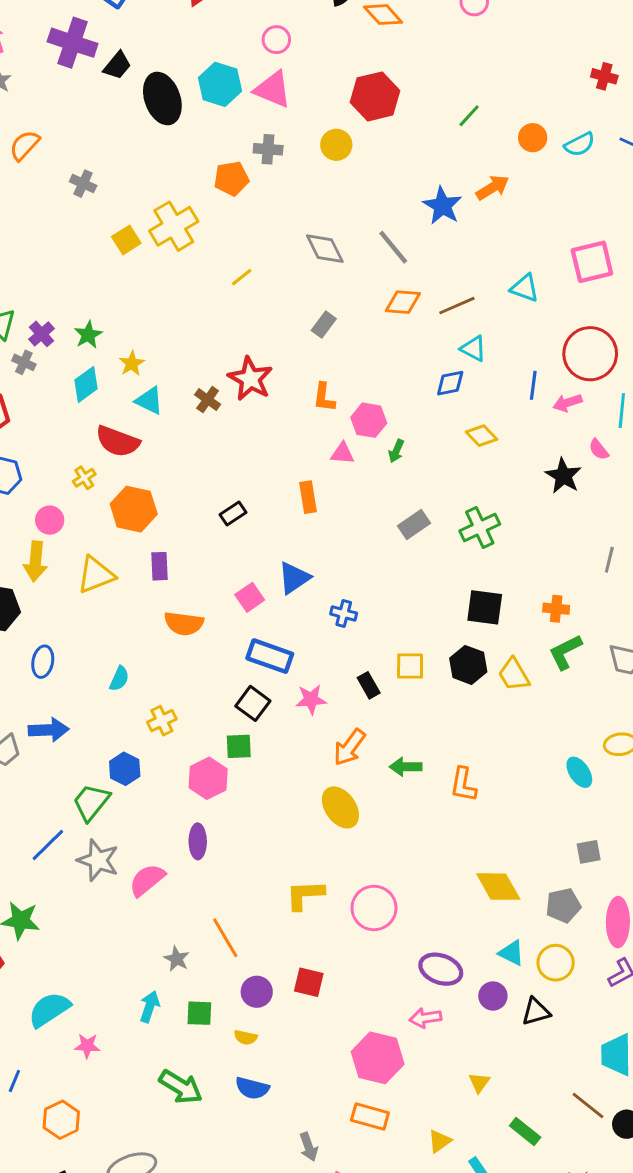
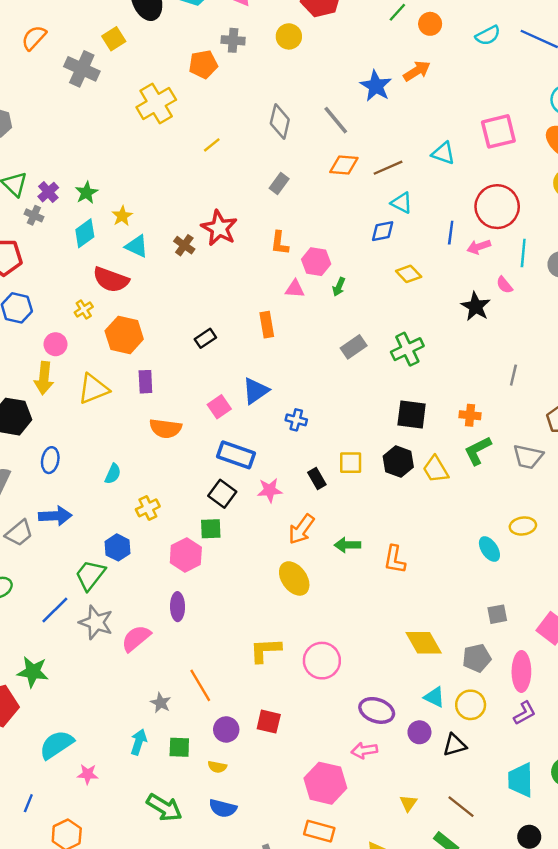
orange circle: (533, 138) -> (430, 24), moved
gray cross: (83, 184) -> (82, 69), size x1.6
yellow square: (126, 240) -> (114, 39), moved
gray diamond: (325, 249) -> (280, 122), turned 40
brown line: (588, 1105) -> (461, 807), moved

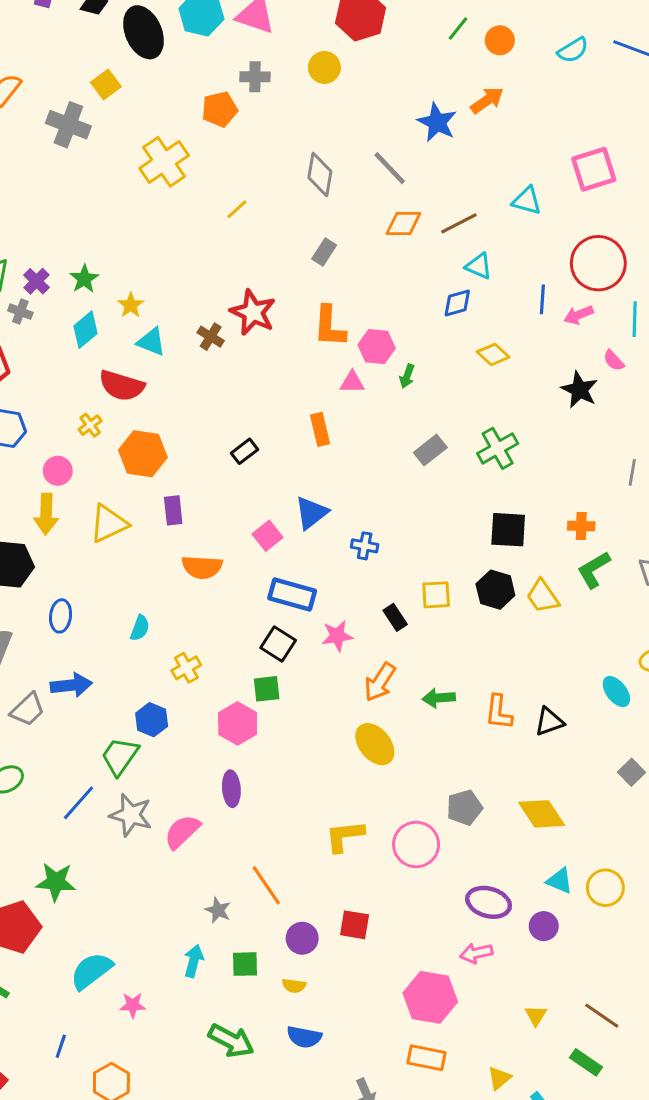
orange L-shape: (280, 243) -> (329, 326), size x1.4
gray square: (497, 614) -> (631, 772), turned -30
gray pentagon: (477, 658) -> (464, 808), moved
black triangle: (455, 745) -> (549, 722), moved

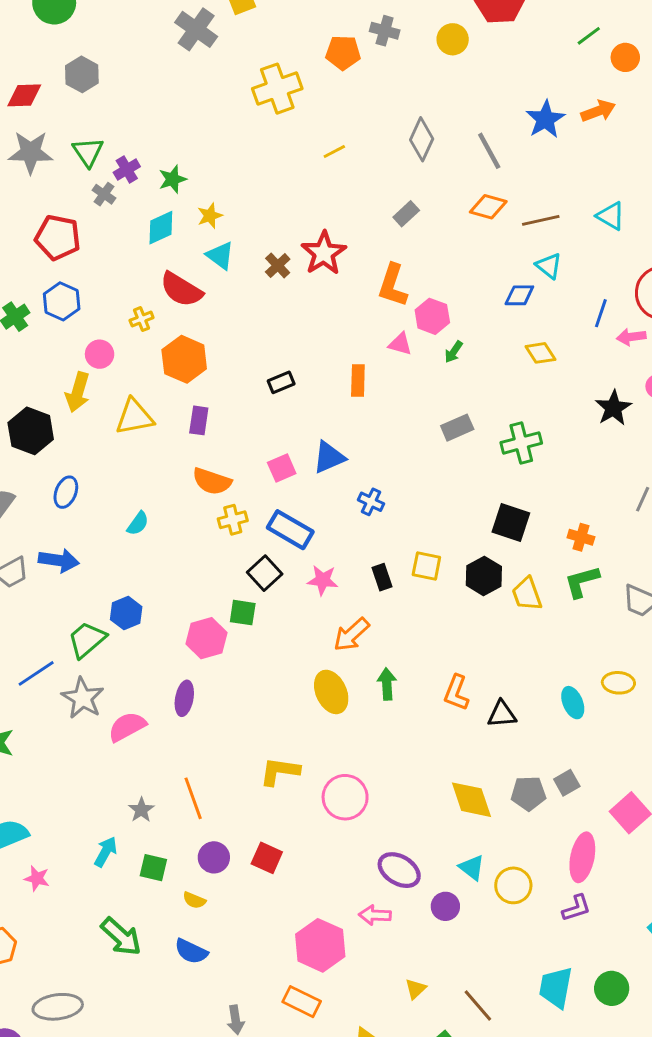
yellow cross: (186, 668) -> (233, 520), moved
green arrow: (439, 698) -> (387, 684), moved, turned 76
gray pentagon: (464, 808) -> (528, 793), moved

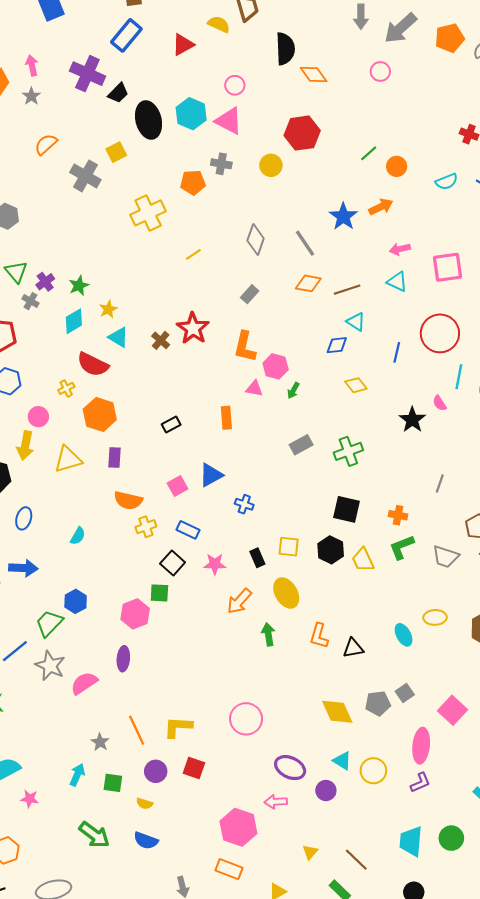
pink arrow: (631, 337) -> (400, 249), moved
blue rectangle: (290, 530) -> (188, 530), size x0.7
yellow ellipse: (331, 692) -> (286, 593), moved
yellow L-shape: (280, 771) -> (178, 727), moved

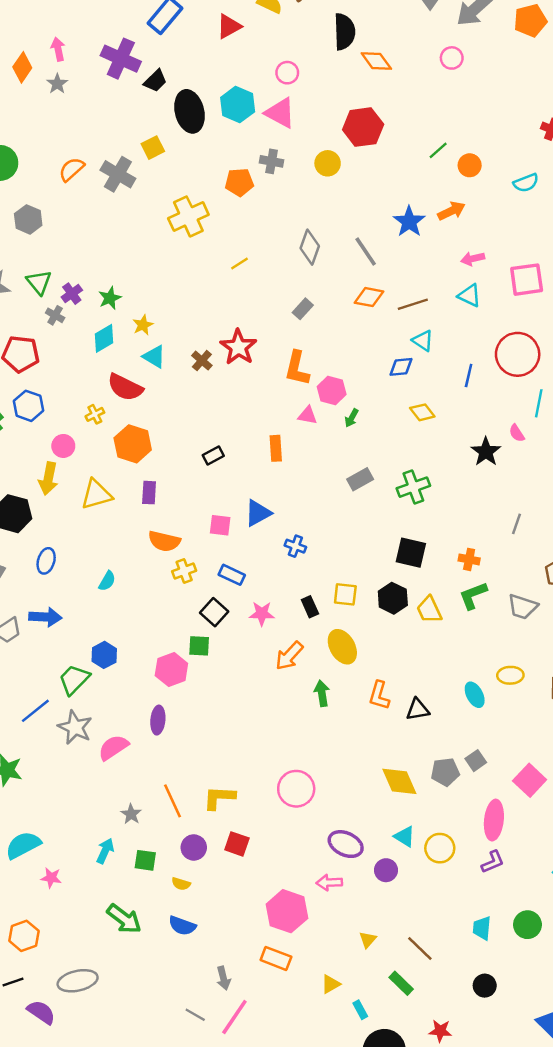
orange semicircle: (46, 144) -> (72, 169), moved
pink square: (178, 486) -> (220, 525), turned 36
cyan trapezoid: (411, 841) -> (482, 928), size x0.7

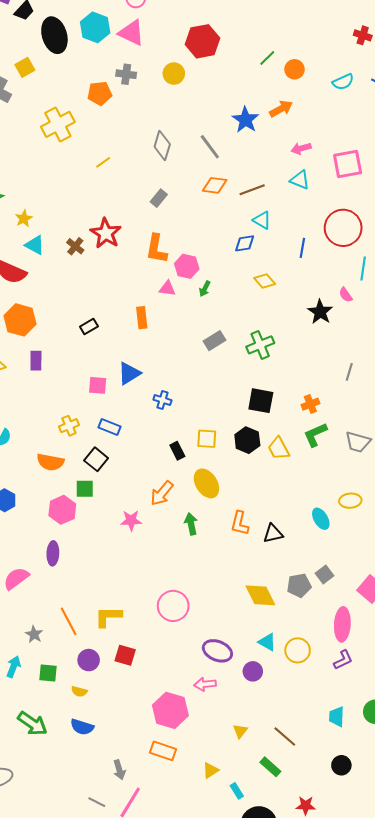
orange semicircle: (164, 541) -> (50, 462), moved
orange cross: (469, 559) -> (310, 404), turned -30
pink star: (262, 614) -> (131, 520), moved

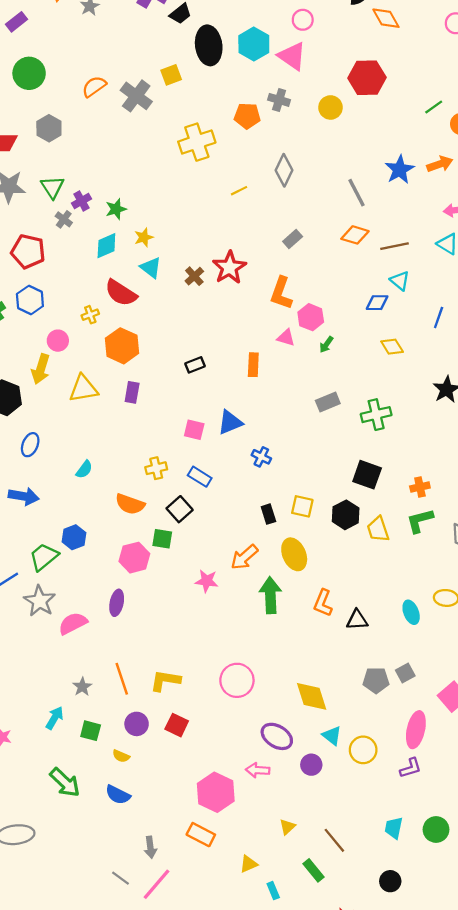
gray diamond: (162, 145) -> (284, 170), moved
green arrow: (191, 524) -> (270, 595), size x1.5
yellow diamond: (260, 595) -> (312, 696), moved

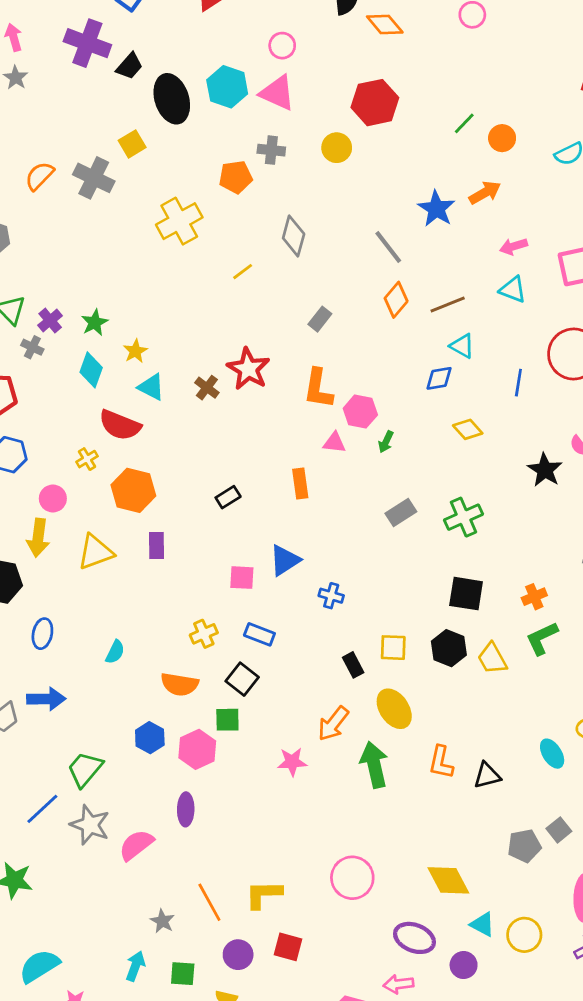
orange diamond: (355, 235) -> (396, 300), turned -56
cyan diamond: (106, 246) -> (91, 370), turned -36
blue hexagon: (74, 537) -> (150, 738), moved

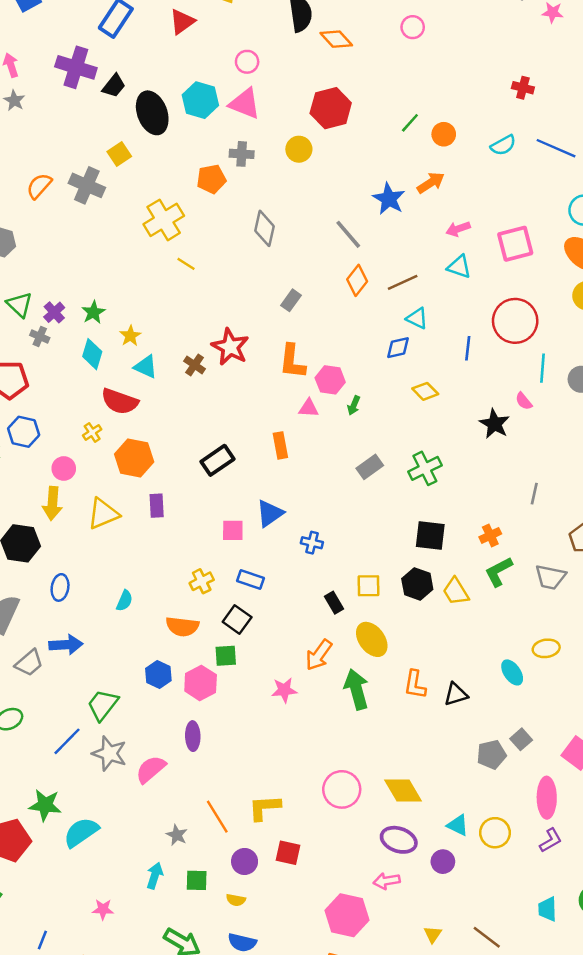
yellow line: (243, 272) -> (186, 264), moved, turned 72
black rectangle: (228, 497) -> (218, 460), size x1.5
yellow diamond: (448, 880) -> (403, 791), moved
cyan semicircle: (39, 966) -> (81, 832), moved

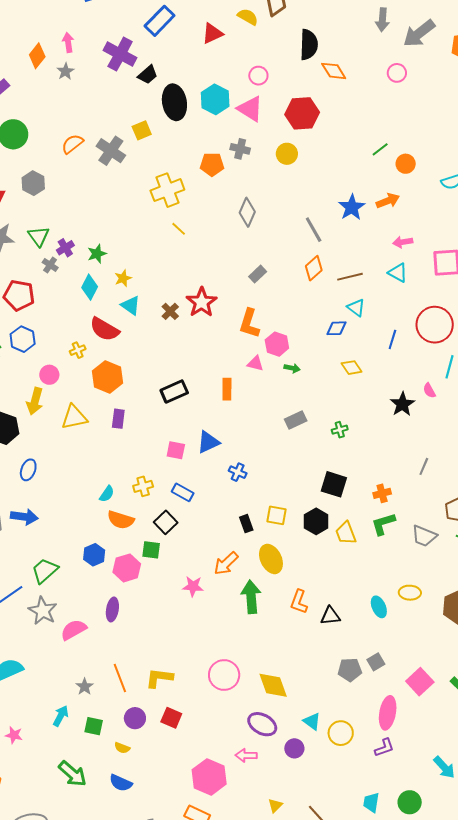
red hexagon: (331, 108) -> (302, 113), moved
green arrow: (354, 405) -> (292, 368), turned -112
green cross: (425, 468) -> (340, 430), size x0.6
cyan semicircle: (124, 601) -> (107, 494), moved

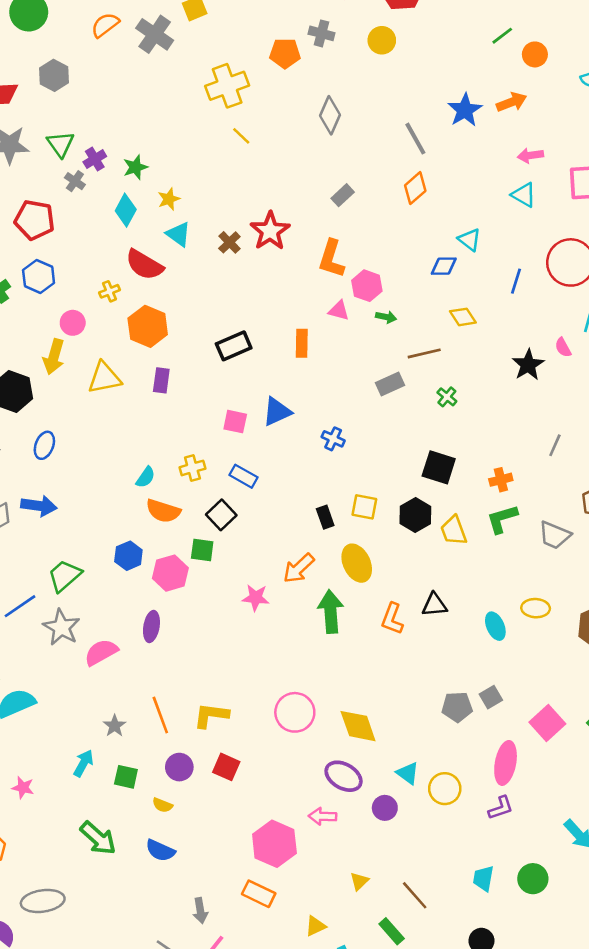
brown line: (350, 277) -> (424, 353), moved
green cross: (340, 430) -> (447, 397), turned -35
blue cross: (238, 472) -> (333, 439), moved
black triangle: (330, 616) -> (434, 605), moved

